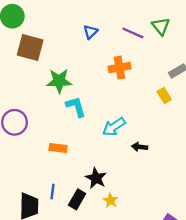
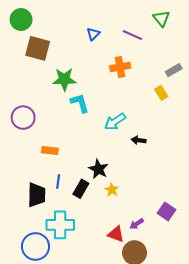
green triangle: (161, 26) -> (161, 19), moved
orange rectangle: (58, 148) -> (50, 151), moved

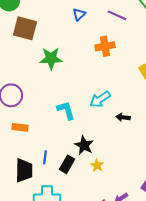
cyan L-shape: (80, 103) -> (66, 110), moved
orange rectangle: (50, 151) -> (20, 127), moved

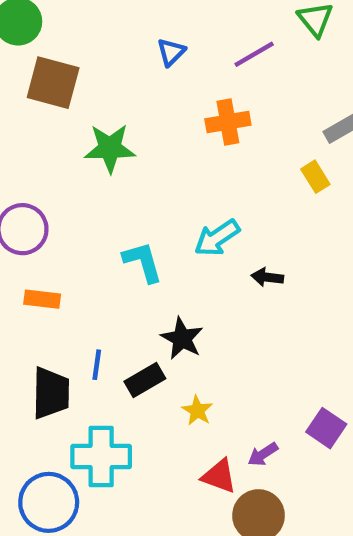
purple line: (117, 15) -> (254, 54), turned -54
black rectangle: (67, 164) -> (145, 380), turned 30
yellow star: (97, 165) -> (197, 411), moved

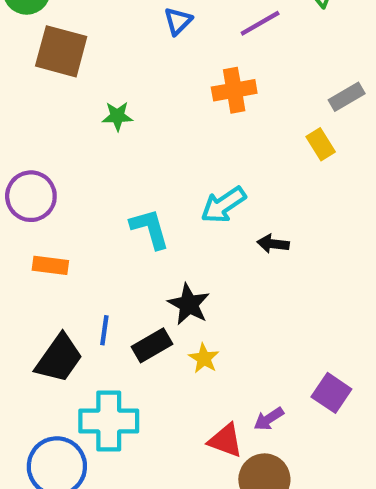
green star: (110, 148) -> (117, 116), size x0.6
black trapezoid: (51, 393) -> (59, 358), turned 34
yellow star: (197, 411) -> (204, 358), moved

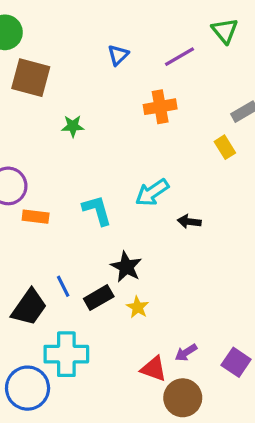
orange rectangle: (50, 265) -> (36, 217), moved
blue line: (104, 330) -> (63, 286), turned -35
purple square: (331, 393) -> (236, 362), moved

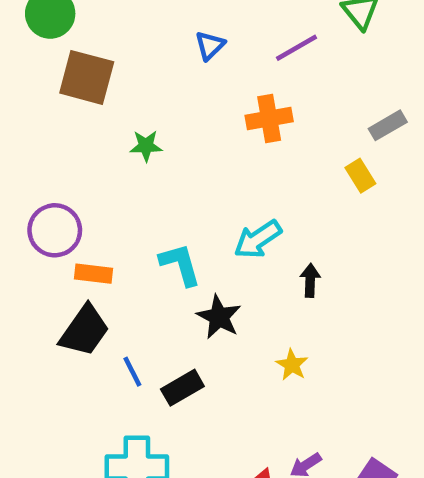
black arrow: (189, 222) -> (310, 280), turned 85
black star: (126, 267) -> (219, 317), moved
black trapezoid: (29, 307) -> (84, 331), moved
yellow star: (137, 307) -> (292, 365), moved

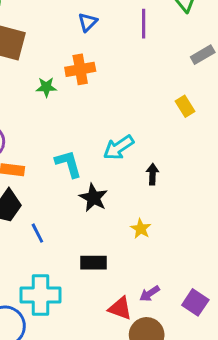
purple line: (297, 48) -> (144, 24), turned -60
orange cross: (269, 119) -> (80, 69), moved
gray rectangle: (388, 125) -> (203, 55), moved
black rectangle: (182, 388) -> (94, 263), moved, turned 30

